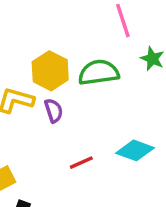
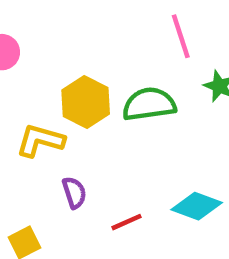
purple semicircle: (54, 111) -> (74, 193), moved

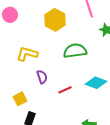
yellow hexagon: (86, 102) -> (55, 20), moved
green semicircle: (149, 104) -> (75, 51), moved

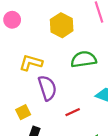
purple semicircle: (42, 77) -> (47, 88), size x1.6
red line: (65, 90) -> (73, 112), moved

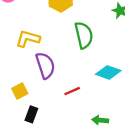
green semicircle: (84, 59) -> (84, 35), turned 85

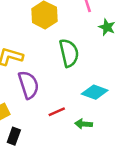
green arrow: (100, 120) -> (84, 124), moved

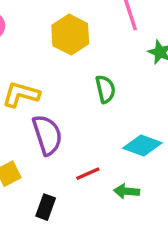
green semicircle: (69, 53) -> (105, 89), size x0.7
black rectangle: (14, 136) -> (46, 207), moved

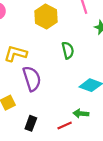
red line: (88, 174) -> (65, 126), moved

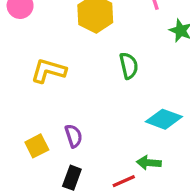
purple semicircle: (32, 79) -> (74, 136), moved, size x0.6

